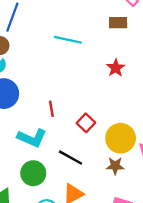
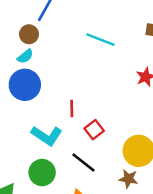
red square: (86, 123) -> (94, 130), moved

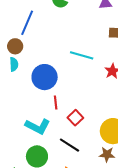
cyan line: (101, 40) -> (82, 55), moved
cyan semicircle: (25, 56) -> (14, 64), turned -48
blue circle: (25, 85) -> (45, 77), moved

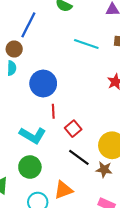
cyan line: (82, 55) -> (86, 44), moved
black line: (70, 145) -> (79, 157), moved

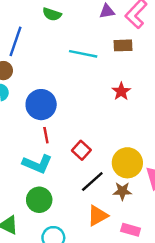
red line: (53, 111) -> (46, 135), moved
black line: (79, 157) -> (92, 181), turned -70
orange triangle: (63, 190) -> (98, 216), moved

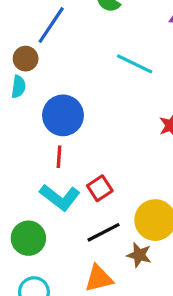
cyan L-shape: (37, 164) -> (60, 197), moved

